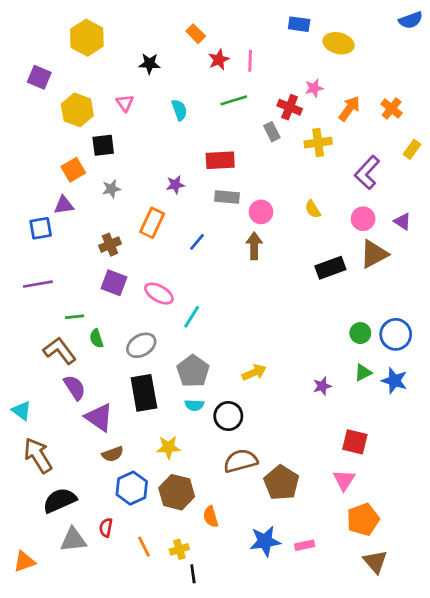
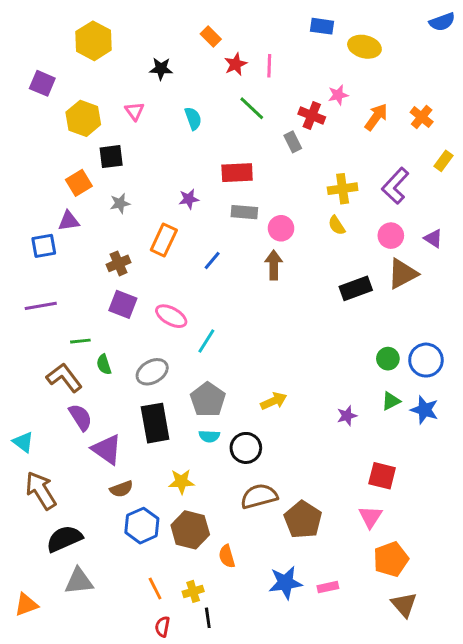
green line: (234, 100) -> (252, 108), turned 60
yellow cross: (318, 143) -> (343, 189), moved
red semicircle: (106, 528) -> (162, 627), moved

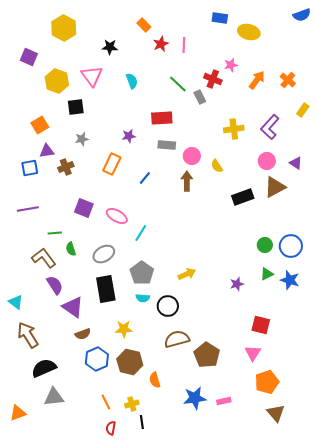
green line: (252, 108) -> (178, 84), moved
pink triangle: (135, 111) -> (92, 76), size x1.6
orange square: (79, 183) -> (40, 125), moved
yellow semicircle: (337, 225) -> (217, 166), moved
brown cross: (118, 263) -> (66, 167), moved

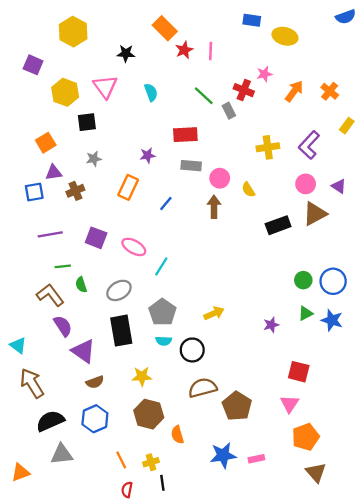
orange rectangle: (144, 25) -> (165, 28), size x1.5
purple line: (28, 209) -> (50, 234), moved
blue hexagon: (97, 359) -> (95, 419), moved

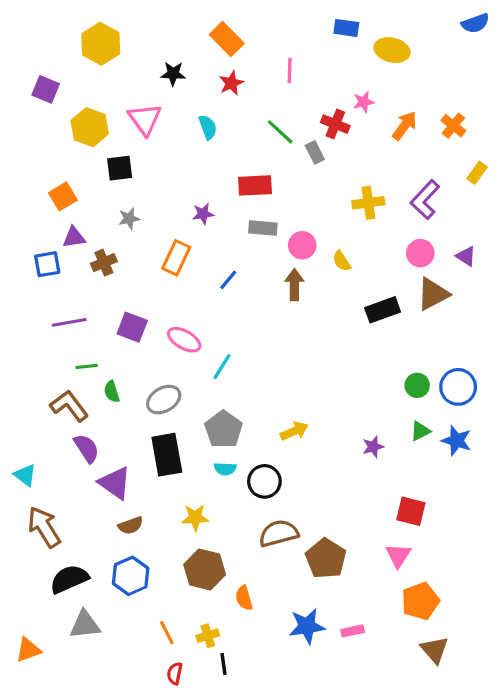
red star: (184, 50) -> (231, 83), moved

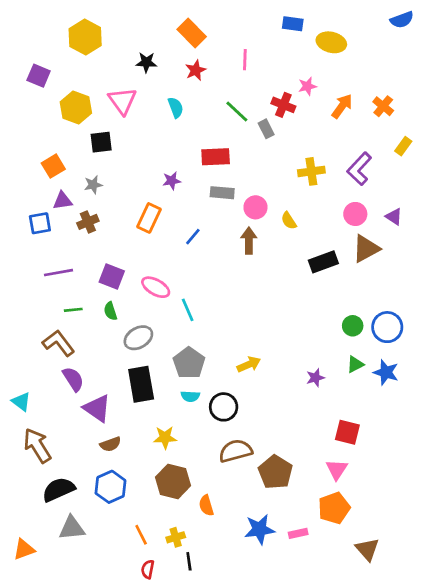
gray star: (129, 218) -> (93, 185), moved
cyan line: (222, 366) -> (188, 310), turned -55
green semicircle: (112, 392) -> (110, 311), moved
orange pentagon: (420, 601) -> (334, 508), moved

